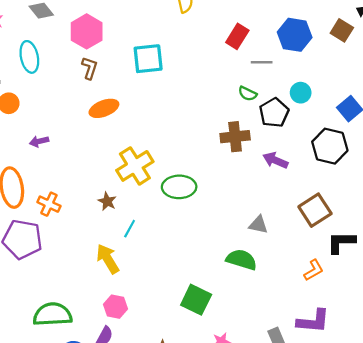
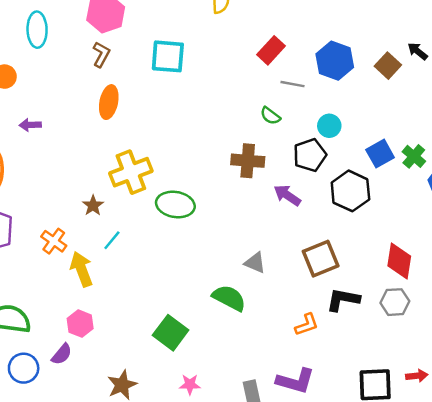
orange ellipse: (104, 108) -> (109, 102), turned -68
black pentagon: (274, 113) -> (310, 155), moved
orange cross: (49, 204) -> (54, 241), moved

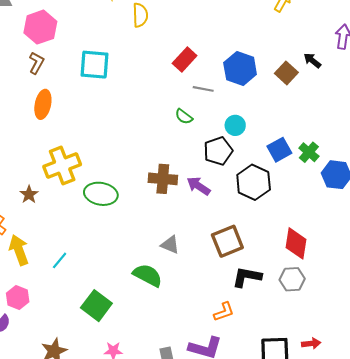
brown cross: (248, 161) -> (163, 179), moved
cyan line: (112, 240) -> (60, 260), moved
orange L-shape: (307, 325) -> (224, 312), moved

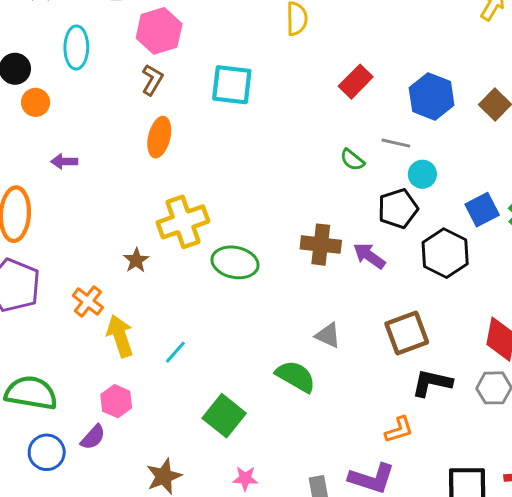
gray line: (203, 89) -> (396, 143), moved

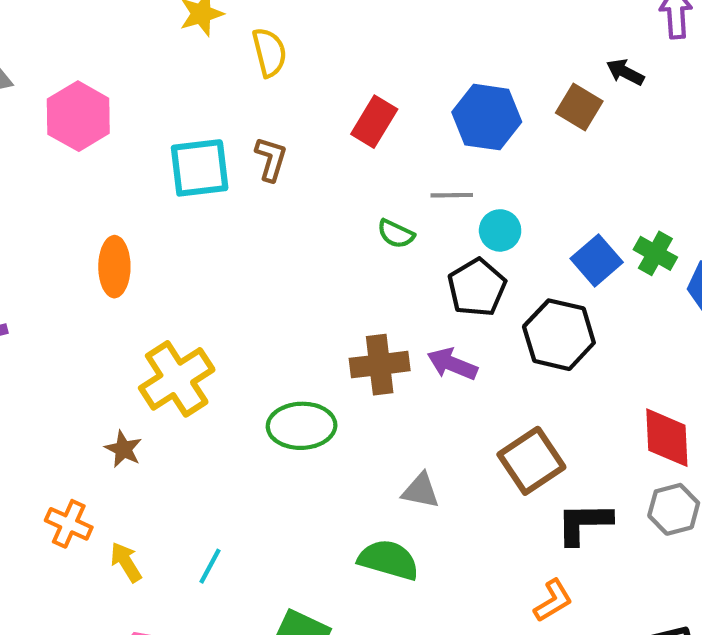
brown L-shape: (152, 80) -> (271, 159), moved
green ellipse: (235, 262) -> (302, 426), moved
yellow arrow: (120, 336) -> (126, 562), size x0.7

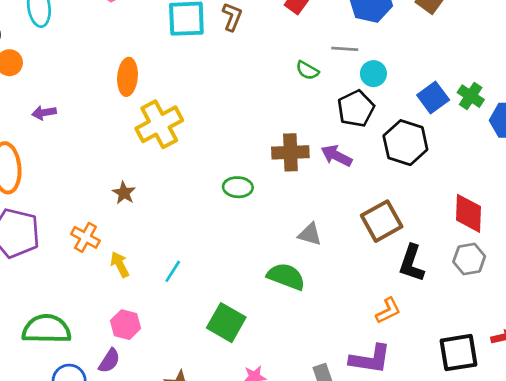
yellow cross: (177, 379) -> (159, 124), moved
green ellipse: (302, 426) -> (238, 187), size x0.7
black L-shape: (584, 523) -> (412, 263), turned -75

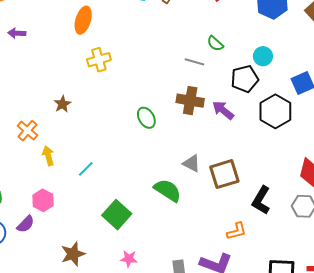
gray line: (345, 49) -> (194, 62), moved
yellow cross: (159, 124) -> (99, 60), size x0.7
green ellipse: (238, 187) -> (146, 118), turned 45
brown square: (382, 221) -> (224, 174), moved

